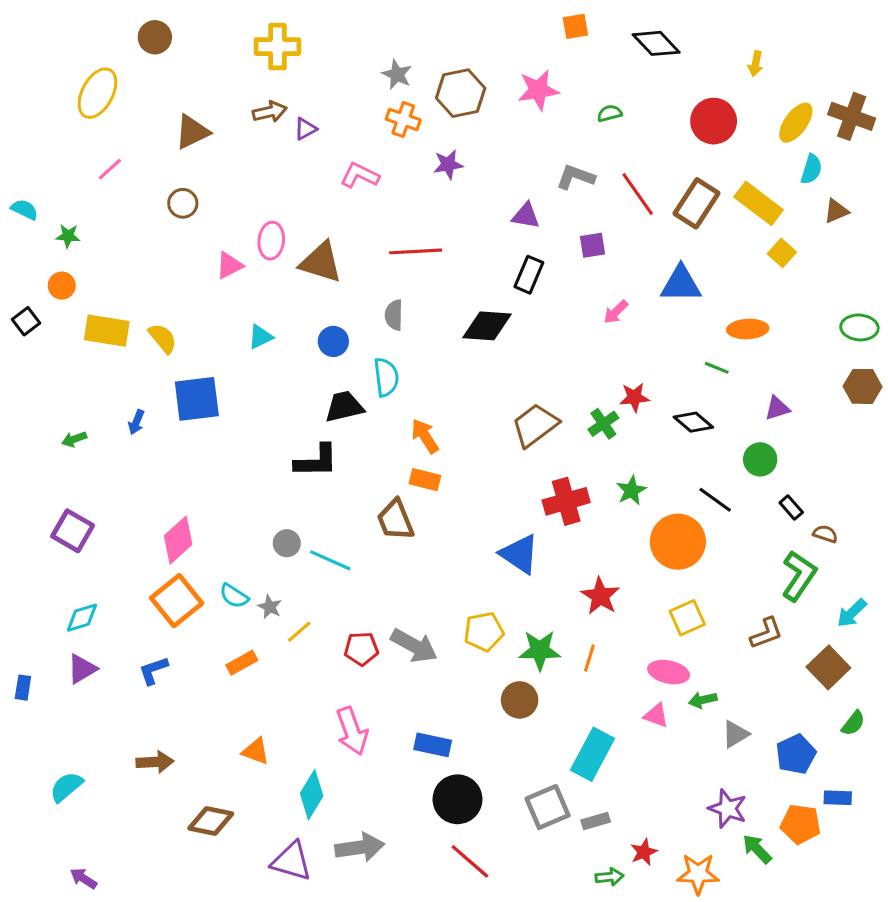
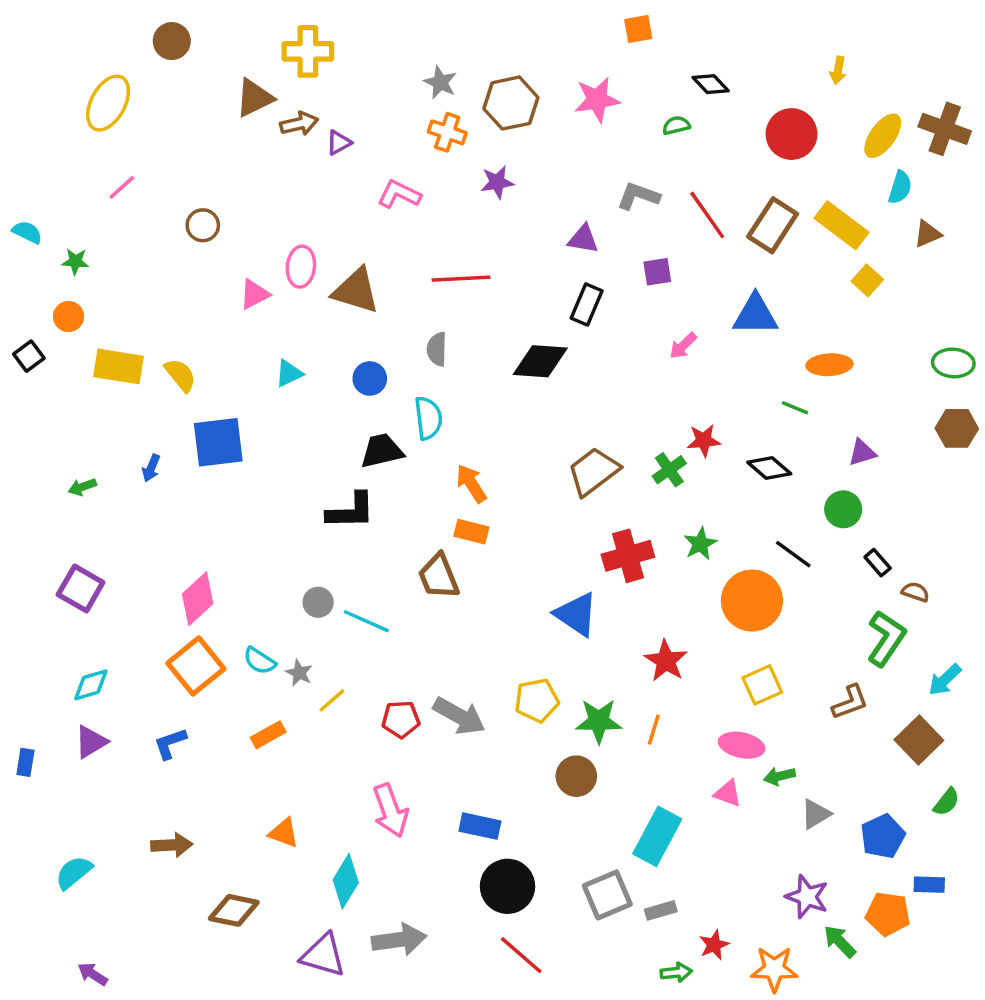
black diamond: (656, 43) -> (711, 84), moved, size x0.7
brown triangle: (192, 132) -> (254, 98), moved

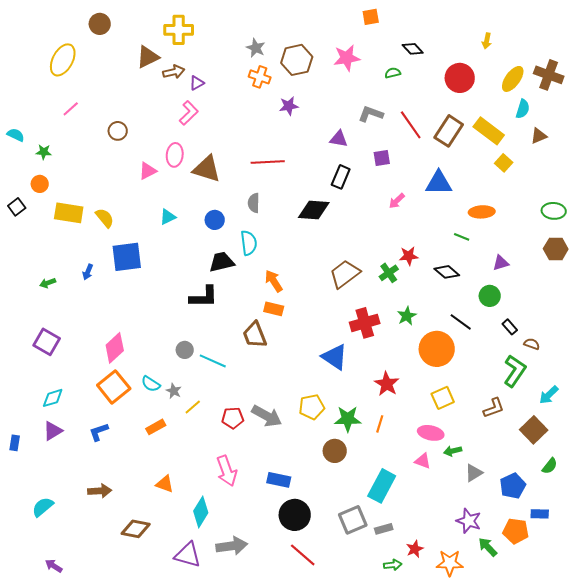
pink L-shape: (399, 194) -> (189, 113), moved, turned 110

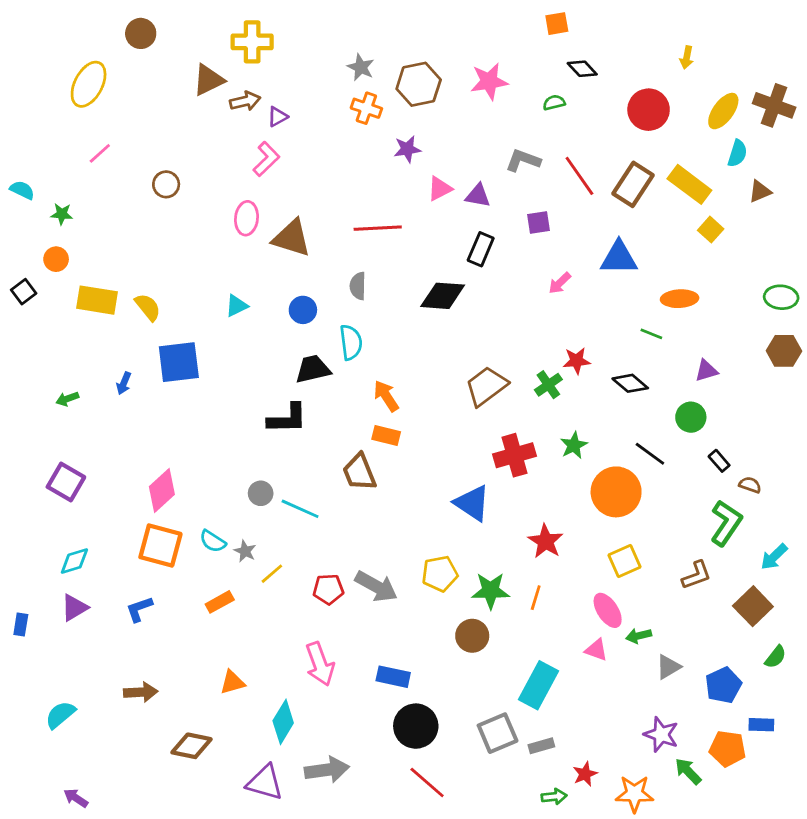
orange square: (371, 17) -> (557, 24), moved
pink triangle: (148, 171) -> (440, 189), moved
orange square: (114, 387) -> (160, 545), turned -36
pink ellipse: (431, 433) -> (608, 610), turned 45
orange triangle: (165, 484) -> (232, 682), turned -36

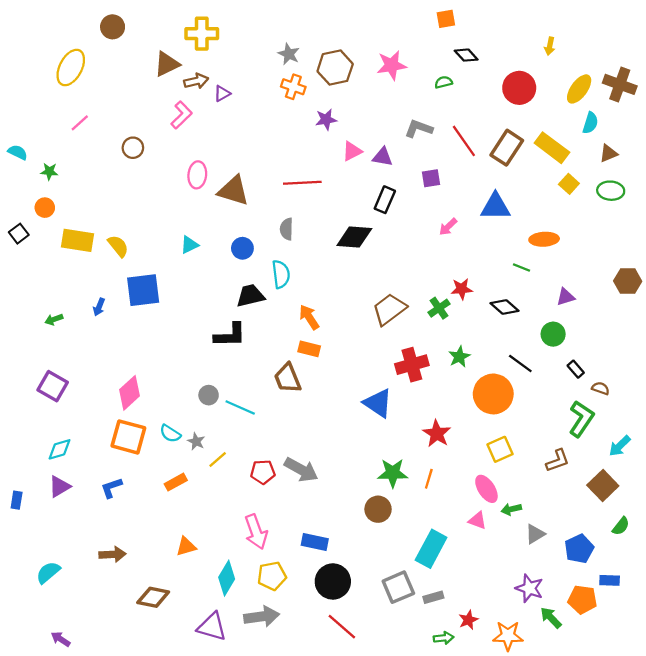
pink L-shape: (266, 159) -> (181, 115), moved
green ellipse: (781, 297) -> (611, 191), moved
yellow pentagon: (440, 574) -> (272, 576), moved

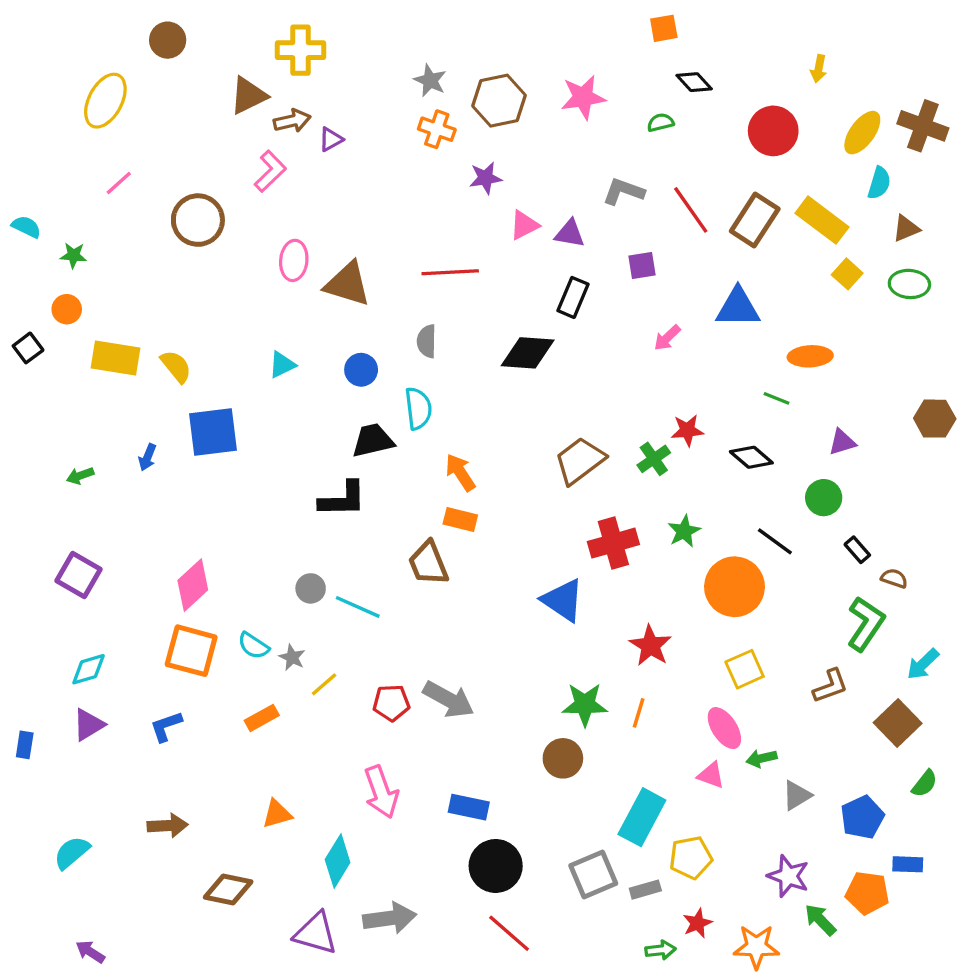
brown circle: (133, 148) -> (198, 220), size x1.6
yellow pentagon: (272, 576) -> (691, 858), moved

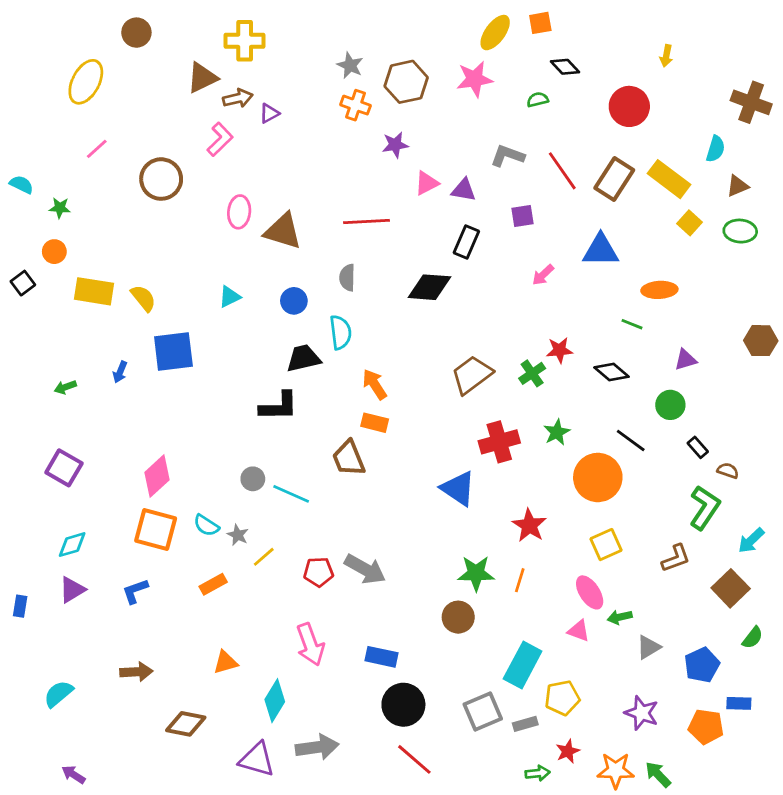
yellow ellipse: (862, 133) -> (495, 33), moved
green arrow: (820, 920) -> (658, 775), moved

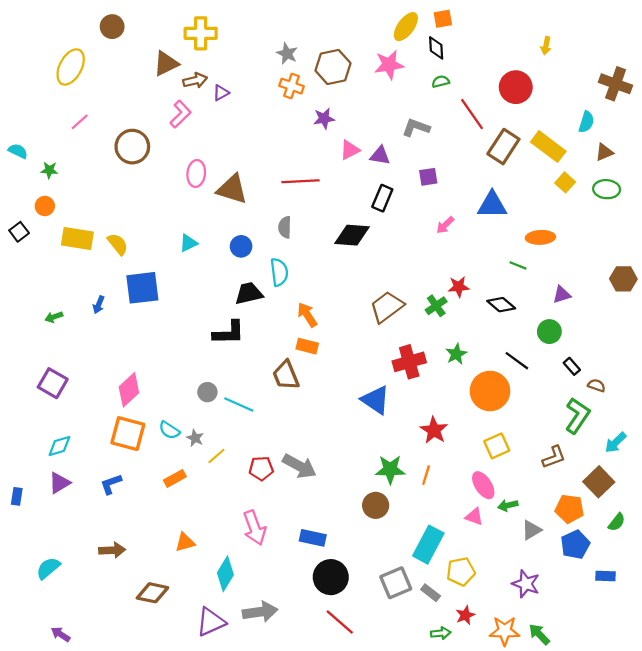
black diamond: (565, 67) -> (436, 48), moved, turned 40
red line: (562, 171) -> (472, 114), moved
gray rectangle: (525, 724) -> (431, 593), turned 54
orange pentagon: (706, 727) -> (570, 509), moved
purple triangle: (257, 759) -> (211, 622), turned -40

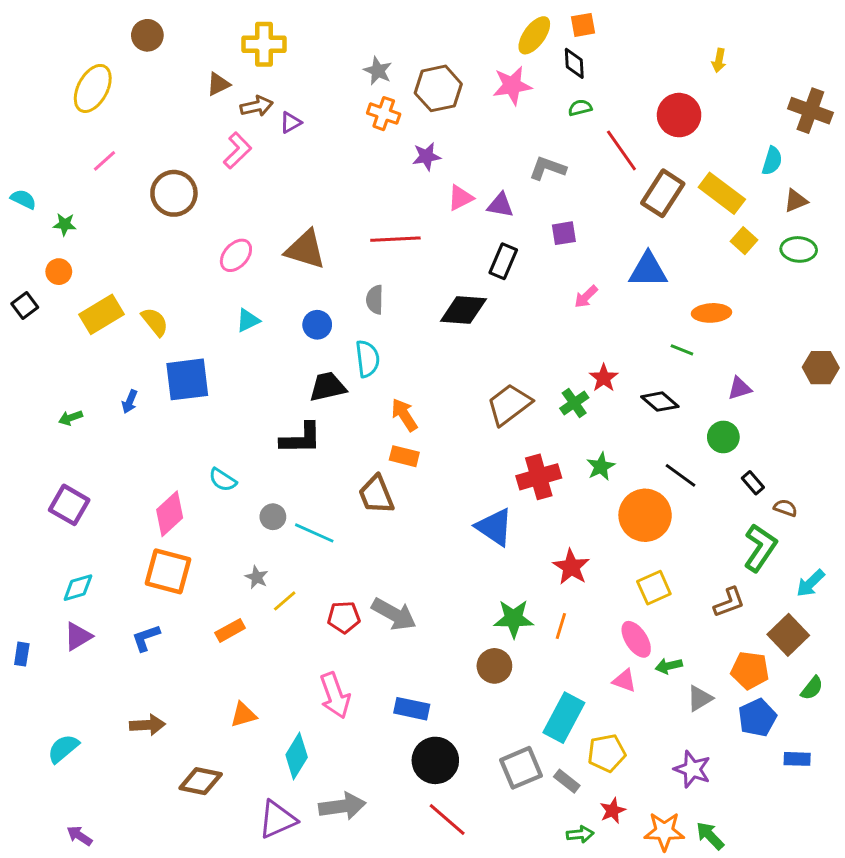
brown triangle: (166, 64) -> (218, 84), size x0.7
pink ellipse: (196, 173) -> (236, 255), moved, turned 35
yellow rectangle: (77, 239) -> (102, 314), turned -40
red star: (459, 287) -> (604, 378), turned -30
cyan semicircle: (169, 430) -> (223, 480), moved

